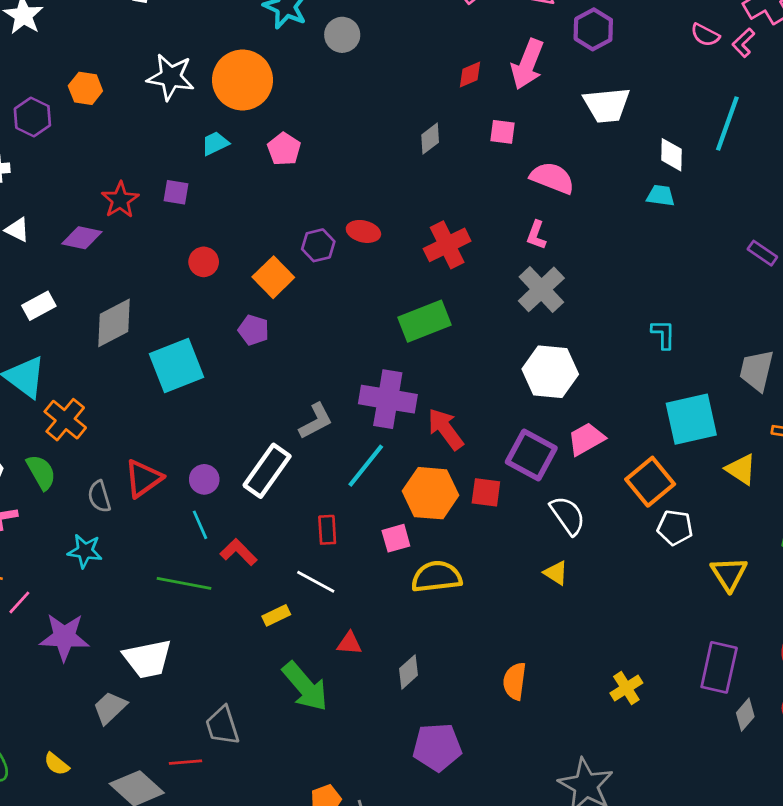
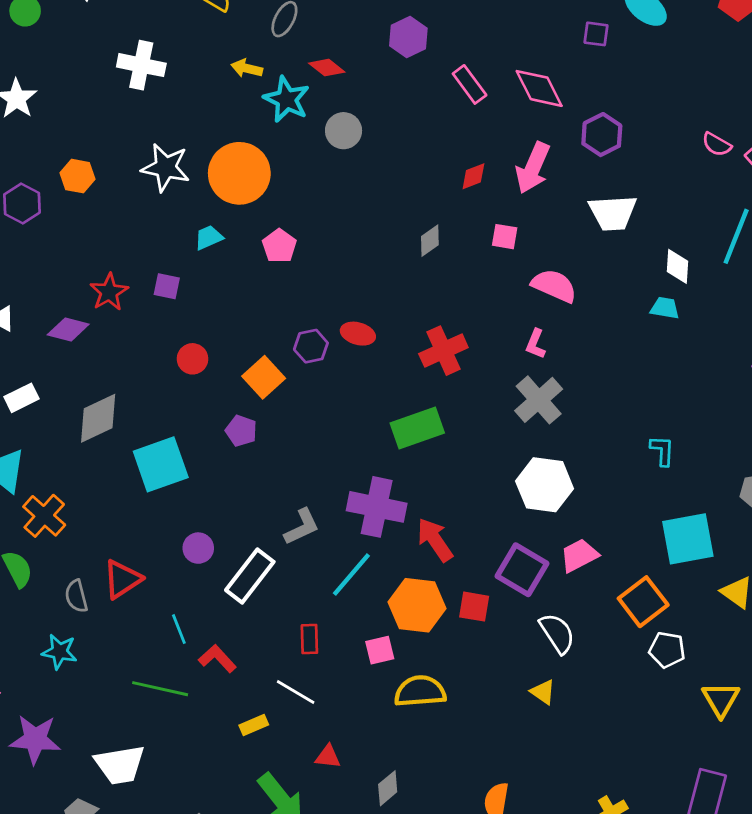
purple circle: (204, 479) -> (198, 548), moved

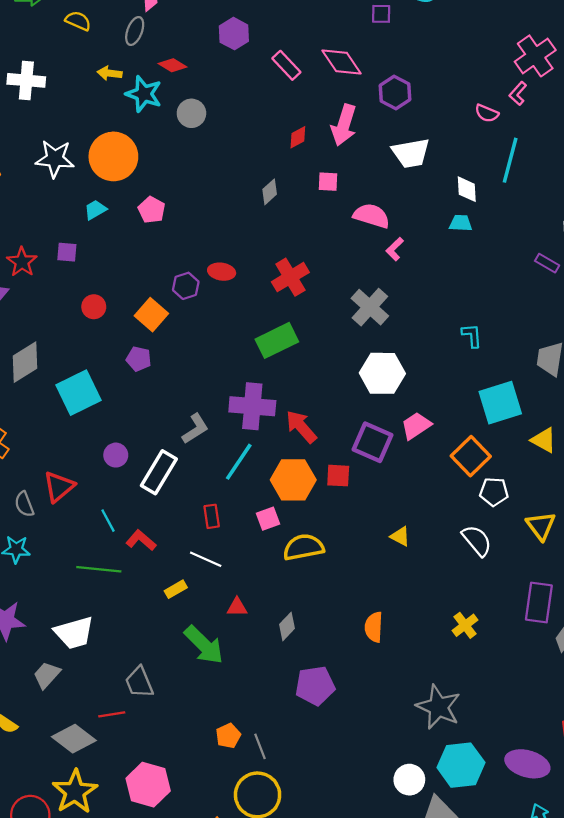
pink semicircle: (717, 144) -> (487, 113), moved
pink L-shape: (536, 344) -> (395, 249), moved, turned 30
white semicircle: (557, 633) -> (477, 541), moved

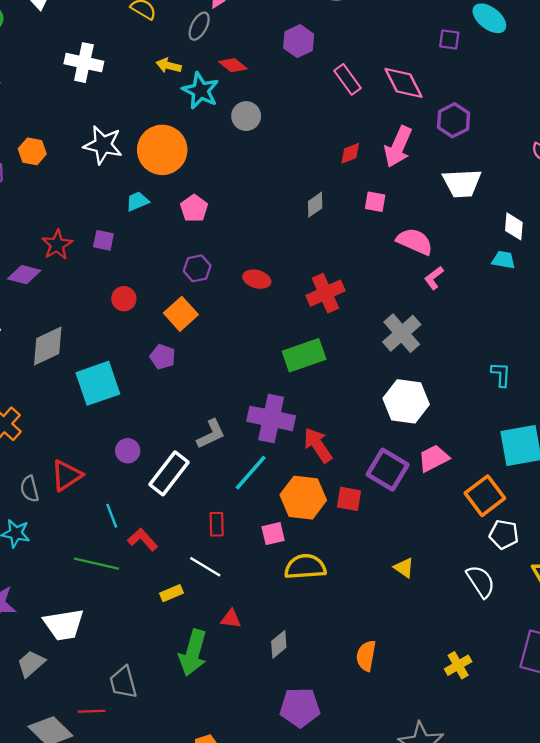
purple hexagon: (186, 286) -> (197, 268), moved
green arrow: (204, 645) -> (193, 653), turned 54

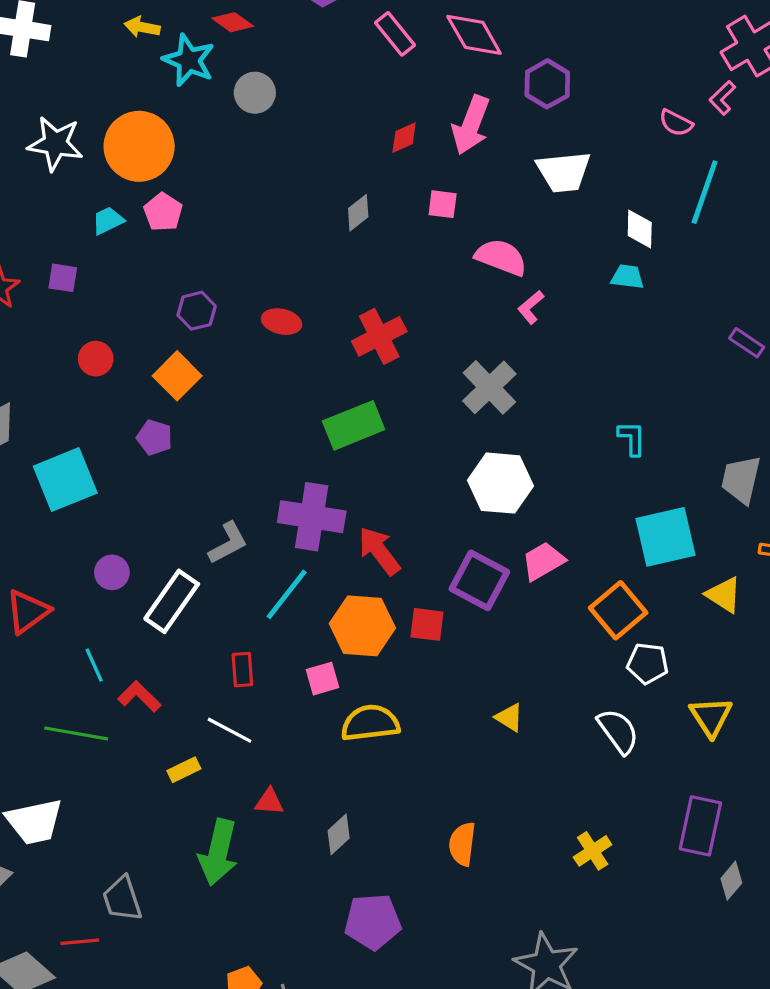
pink pentagon: (194, 208) -> (163, 212), moved

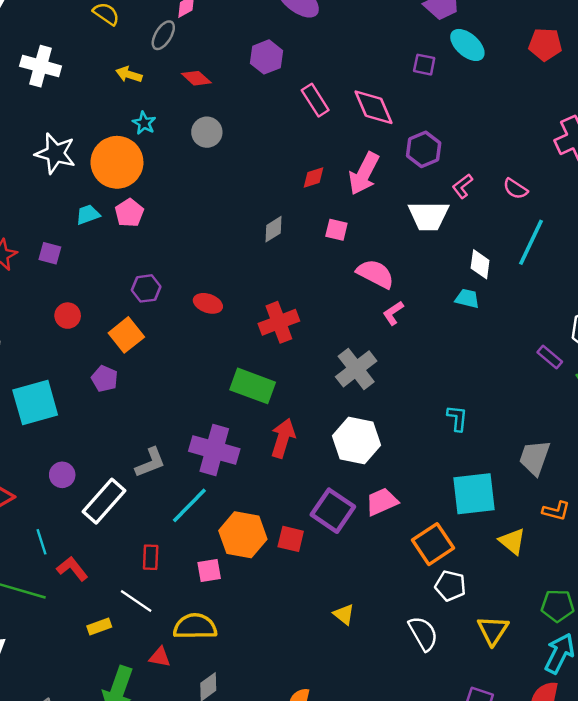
cyan star: (189, 60) -> (144, 123), moved, size x0.6
pink L-shape: (722, 98) -> (463, 186), moved
green rectangle: (354, 425) -> (253, 386), turned 36
red arrow: (379, 551) -> (283, 438), moved, turned 48
yellow semicircle: (370, 723) -> (195, 626), moved

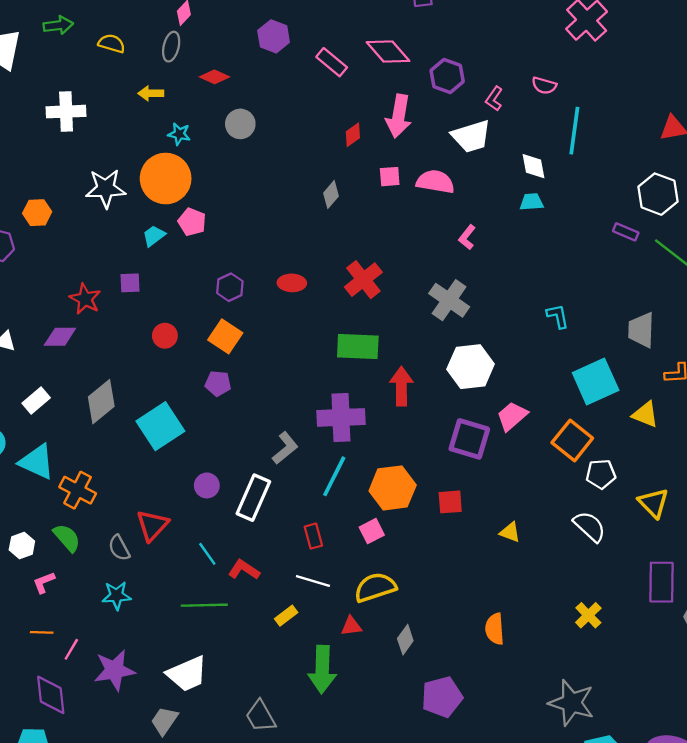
pink semicircle: (375, 274) -> (435, 182), moved
red square: (291, 539) -> (450, 502), moved

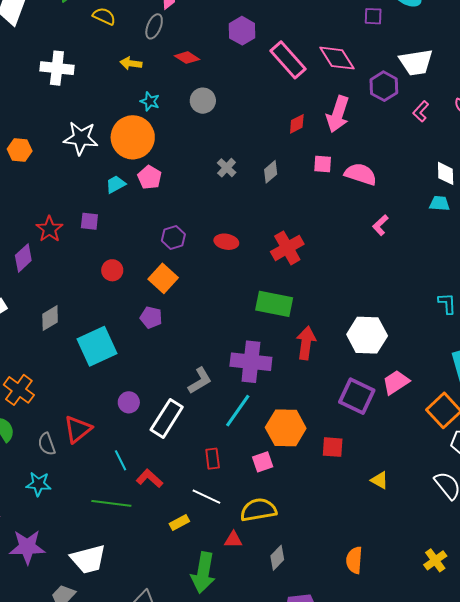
pink rectangle: (332, 62) -> (288, 60), size x1.4
white trapezoid: (471, 136) -> (416, 62), moved
gray cross: (449, 300) -> (227, 168), moved, size x0.6
purple diamond: (60, 337) -> (23, 258), turned -52
gray diamond: (101, 402) -> (50, 318), size x0.7

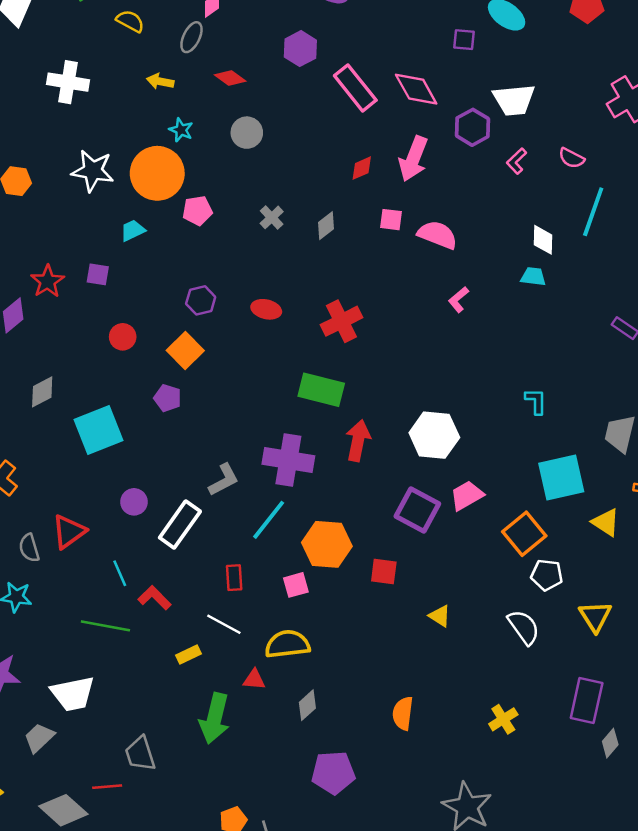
pink pentagon: (150, 177) -> (197, 211), moved, turned 30

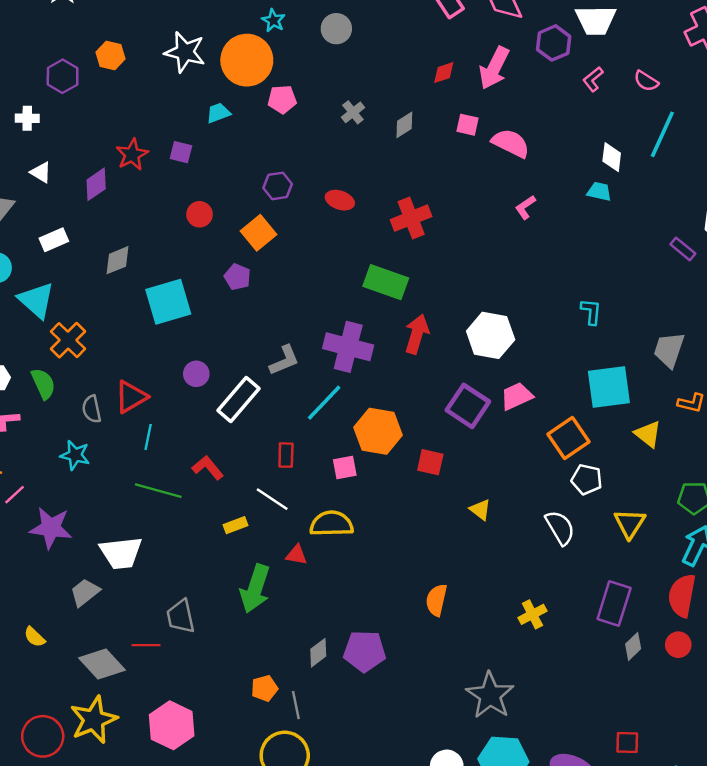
cyan line: (120, 573) -> (148, 437), moved, turned 30
gray diamond: (307, 705) -> (318, 653), moved

